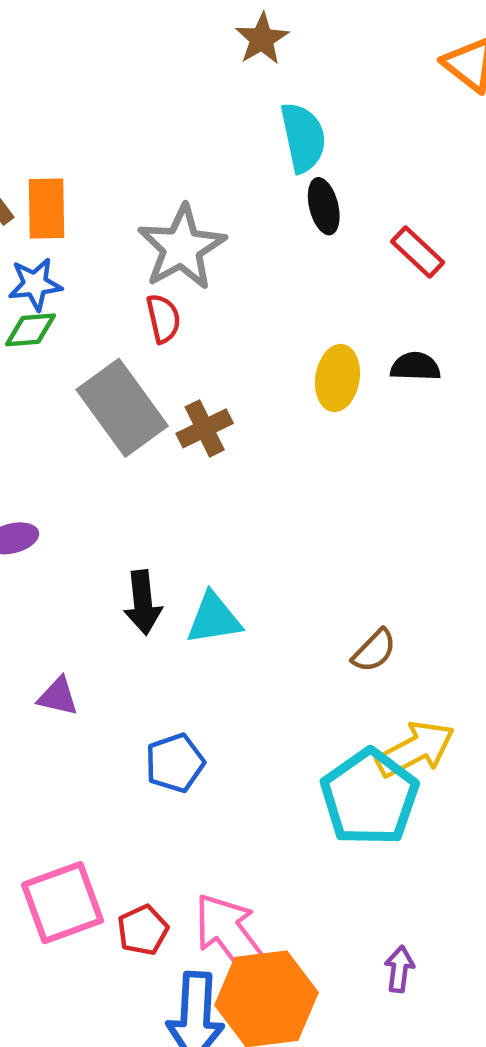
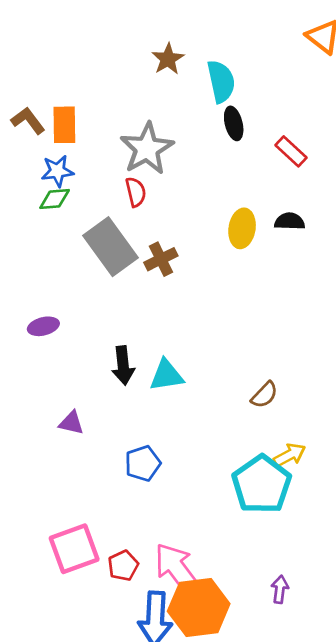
brown star: (262, 39) -> (168, 59), moved
yellow arrow: (415, 749) -> (290, 455), size x0.7

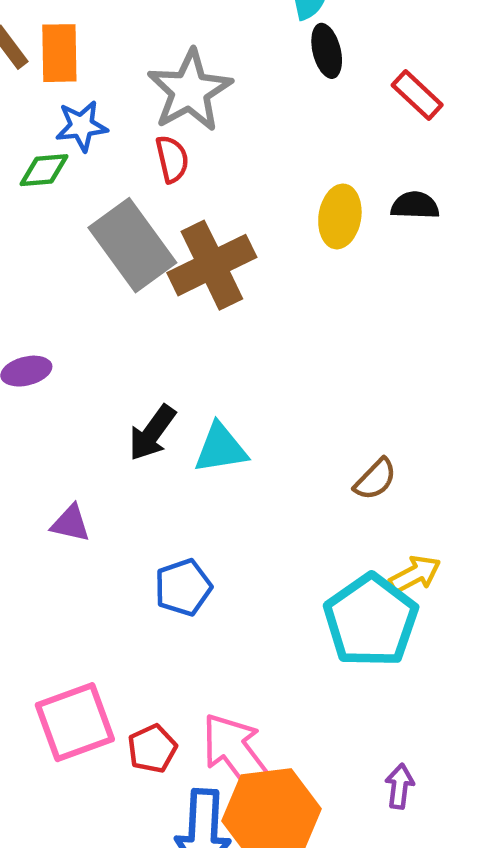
blue star: (57, 171) -> (82, 126), moved
brown cross: (161, 259) -> (212, 265), size x1.6
black arrow: (123, 365) -> (152, 433), turned 42

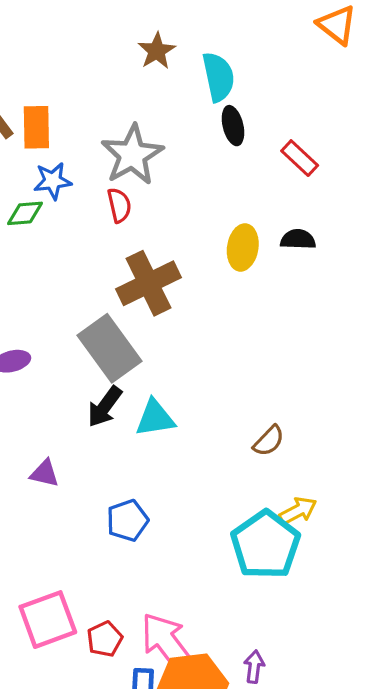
gray rectangle: (132, 245) -> (110, 348), moved
purple arrow: (400, 786) -> (254, 667), moved

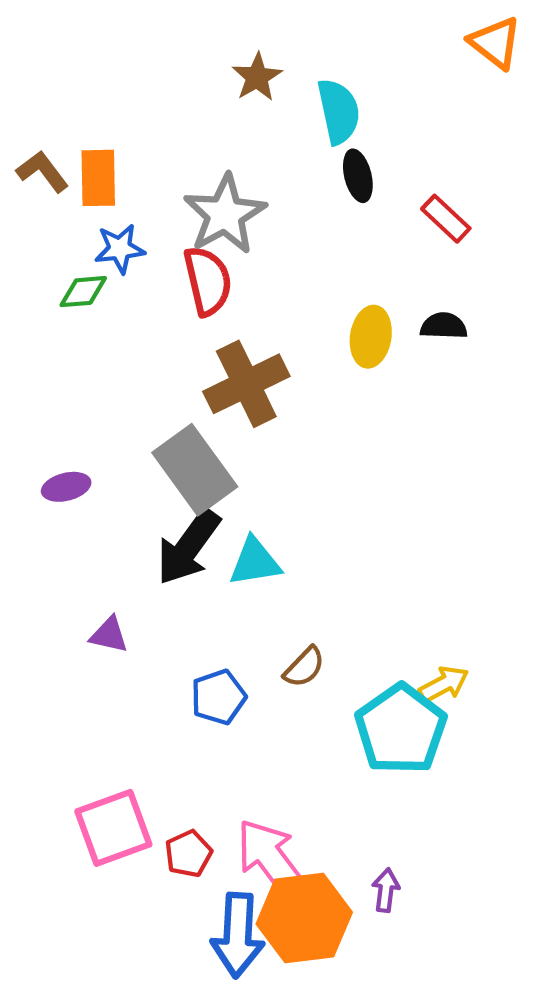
red semicircle: (119, 205) -> (208, 281), size x1.5
black arrow: (105, 407) -> (188, 547), size x1.4
brown semicircle: (269, 441) -> (304, 667), moved

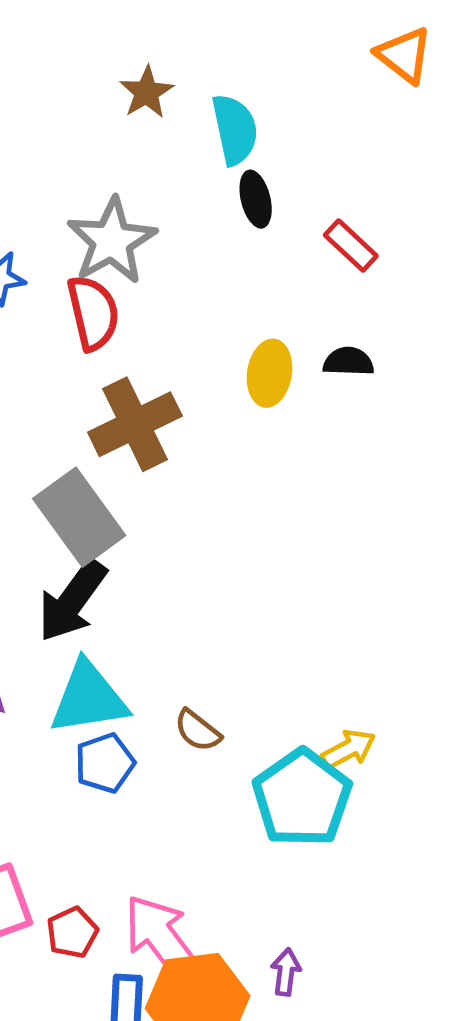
cyan triangle: (255, 562) -> (89, 698), moved, size x1.4
brown semicircle: (304, 667) -> (198, 731), turned 84

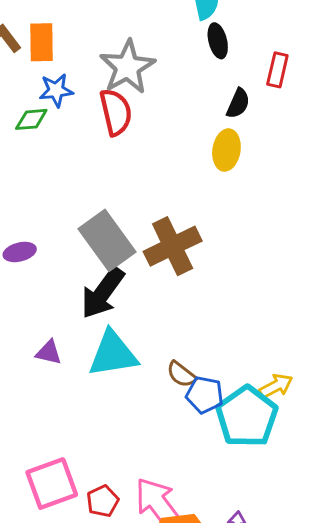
red rectangle: (351, 245) -> (277, 70), turned 60
black semicircle: (348, 362) -> (238, 103), moved, turned 112
brown cross: (135, 424) -> (173, 246), moved
blue pentagon: (105, 763) -> (205, 395), moved, turned 30

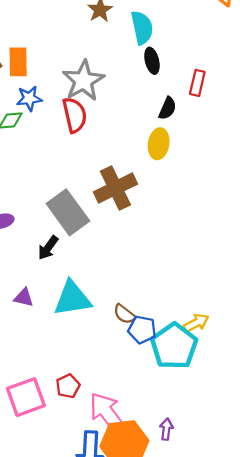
brown cross: (173, 246) -> (115, 188), moved
black arrow: (103, 293) -> (48, 248), moved, size x0.6
red pentagon: (103, 501) -> (68, 386), moved

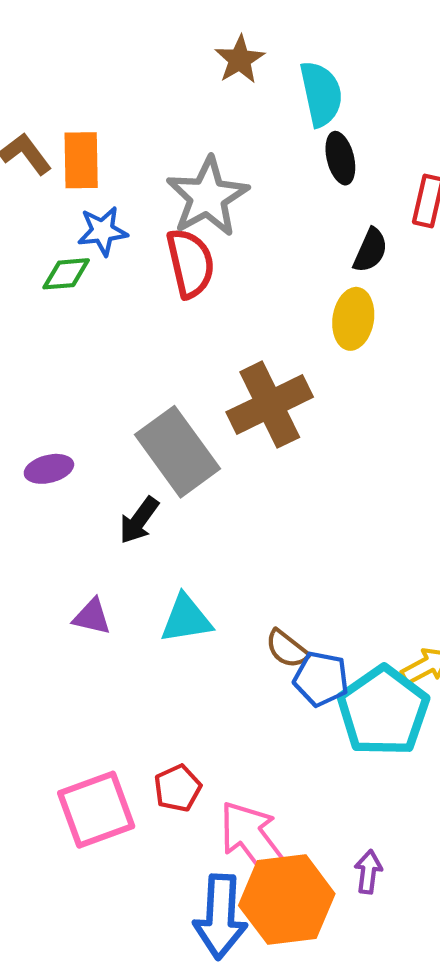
cyan triangle: (72, 299) -> (186, 619), size x0.7

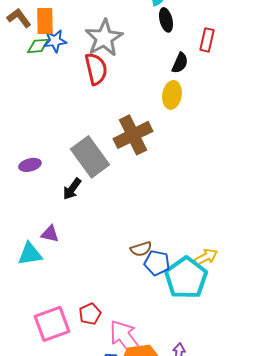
blue star: (103, 231) -> (55, 41), moved
green diamond: (66, 274) -> (38, 46), moved
cyan triangle: (186, 619) -> (30, 254), moved
brown semicircle: (287, 649) -> (141, 249), turned -55

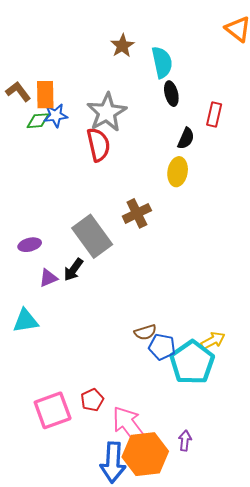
brown cross: (133, 135) -> (137, 213), size x0.7
purple triangle: (50, 234) -> (48, 278), moved, turned -36
cyan triangle: (30, 254) -> (25, 321), moved

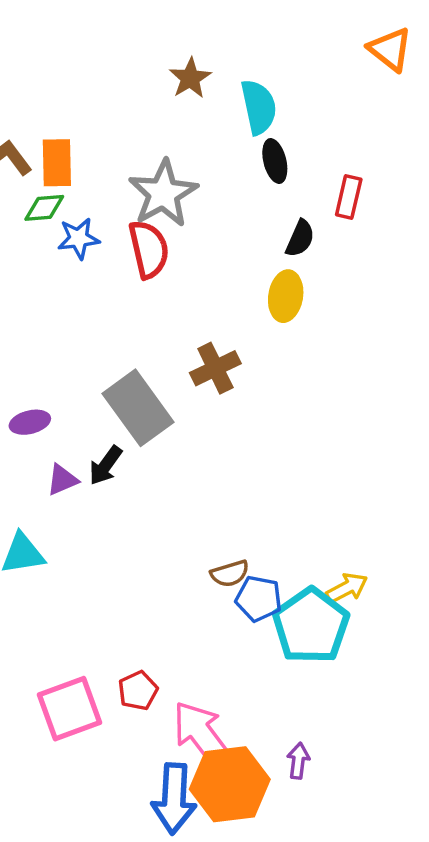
blue star: (56, 115) -> (79, 238), moved

